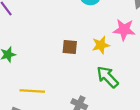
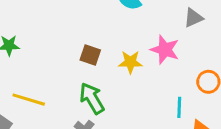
green arrow: (108, 77) -> (92, 98), moved

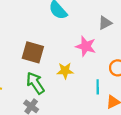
brown square: (90, 55) -> (33, 52), size x1.5
yellow star: (130, 62) -> (65, 71), moved

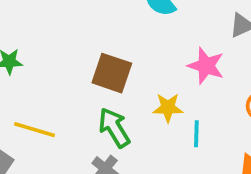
cyan line: (98, 87) -> (196, 134), moved

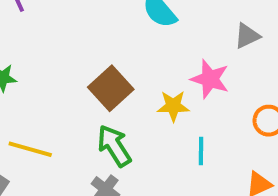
brown square: (112, 73) -> (111, 88), turned 30
yellow star: (168, 108) -> (173, 106), moved

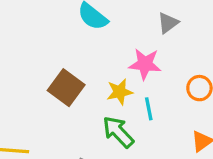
green arrow: (114, 146) -> (118, 132), moved
cyan line: (201, 151) -> (149, 109), moved

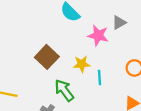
pink star: (145, 64) -> (98, 35), moved
green arrow: (118, 132) -> (64, 90), moved

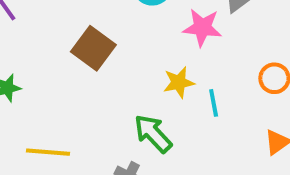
brown square: (47, 57) -> (93, 48), moved

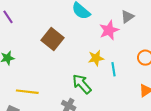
pink star: (202, 28) -> (109, 30), turned -30

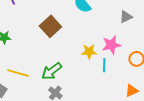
pink star: (109, 30) -> (111, 45), moved
green arrow: (82, 84) -> (52, 71), moved, turned -95

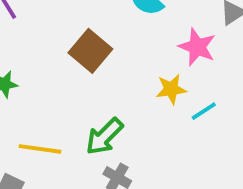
pink star: (111, 45) -> (197, 47), moved, turned -30
cyan line: (104, 65) -> (204, 111), turned 64

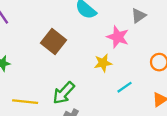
cyan line: (204, 111) -> (124, 87), moved

